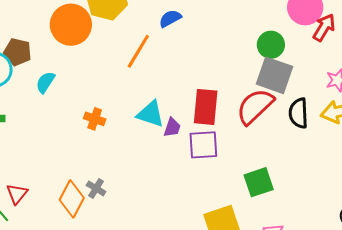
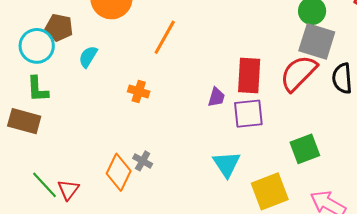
orange line: (138, 51) -> (165, 37), moved
cyan triangle: (151, 114) -> (227, 164), moved, turned 40
red triangle: (17, 194) -> (68, 190), moved

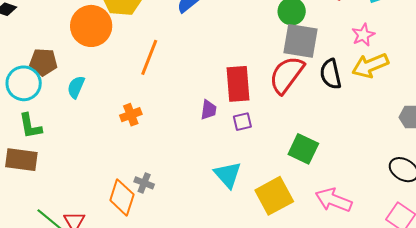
orange cross: (139, 92) -> (131, 115), turned -30
purple square: (248, 114) -> (242, 122), size x0.6
green square: (305, 149) -> (303, 149), turned -36

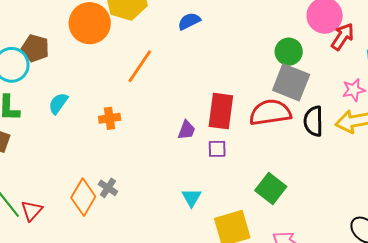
red semicircle: (287, 75) -> (270, 113), turned 33
cyan semicircle: (76, 87) -> (58, 103), moved
cyan triangle: (228, 175) -> (191, 198), size x0.7

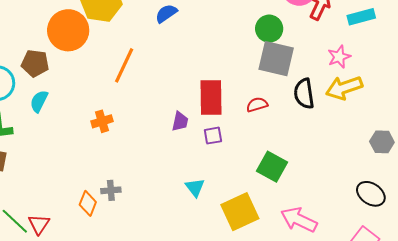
brown pentagon: (35, 48) -> (35, 63), moved
cyan semicircle: (58, 103) -> (39, 101), moved
red semicircle: (270, 113) -> (257, 105), moved, size x0.5
gray cross: (108, 188) -> (111, 190), turned -30
orange diamond: (83, 197) -> (88, 203), size x0.7

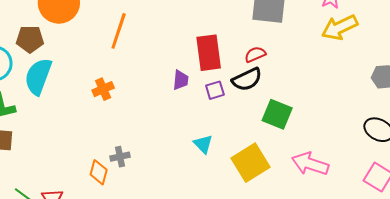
black semicircle: (304, 94) -> (247, 79), moved, turned -100
cyan semicircle: (39, 101) -> (38, 76), size x1.6

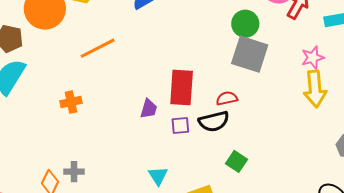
yellow arrow: (340, 27) -> (315, 89), turned -81
orange line: (119, 31) -> (98, 48), turned 33
green square: (277, 114) -> (236, 161), size x0.7

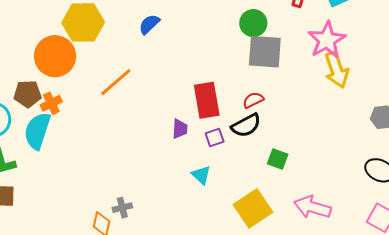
pink star: (313, 58) -> (327, 40), size x1.6
orange cross: (71, 102) -> (51, 103), moved
cyan triangle: (158, 176) -> (201, 175), moved

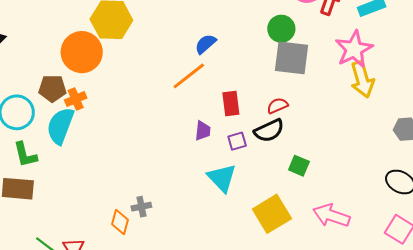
blue semicircle: (149, 24) -> (206, 44), moved
orange line: (116, 82) -> (189, 76), moved
red rectangle: (207, 100) -> (231, 104), size x0.7
cyan triangle: (201, 175) -> (222, 178), size x1.5

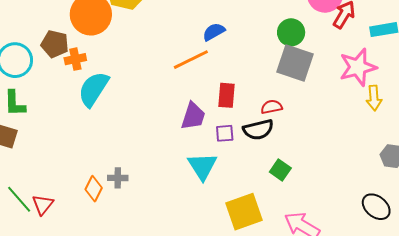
yellow arrow: (362, 79) -> (374, 98), moved, size x0.7
cyan semicircle: (60, 126) -> (93, 89), moved
purple trapezoid: (203, 131) -> (193, 116), size x1.4

